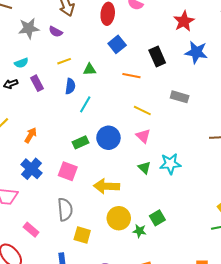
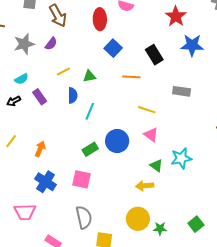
purple semicircle: (56, 32) -> (51, 44), turned -72
yellow arrow: (106, 186) -> (145, 186), moved, size x0.7
green square: (157, 218) -> (196, 224), moved

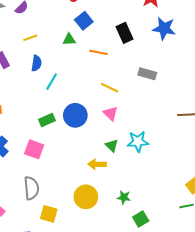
green triangle: (89, 76) -> (69, 39), moved
green square: (196, 224) -> (141, 219), moved
green star: (160, 229) -> (124, 197), moved

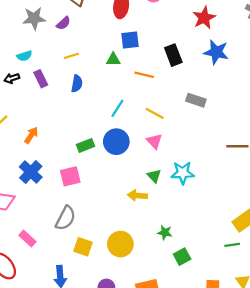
blue square: (84, 21) -> (130, 40), turned 30
cyan line: (52, 82) -> (117, 108), moved
pink square: (34, 149) -> (70, 176), turned -36
gray semicircle: (31, 188) -> (65, 218), turned 30
yellow circle: (86, 197) -> (120, 244), moved

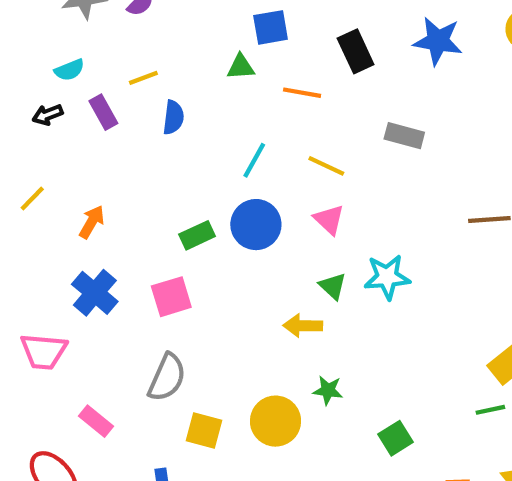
yellow line: (71, 56) -> (143, 78), moved
green star: (165, 232) -> (328, 390), moved

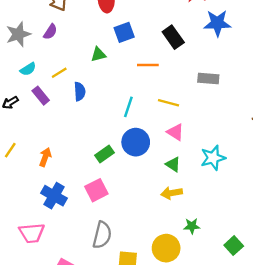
green triangle: (241, 67) -> (98, 54), moved
cyan semicircle: (69, 70) -> (28, 69), moved
green triangle: (333, 286) -> (173, 164), moved

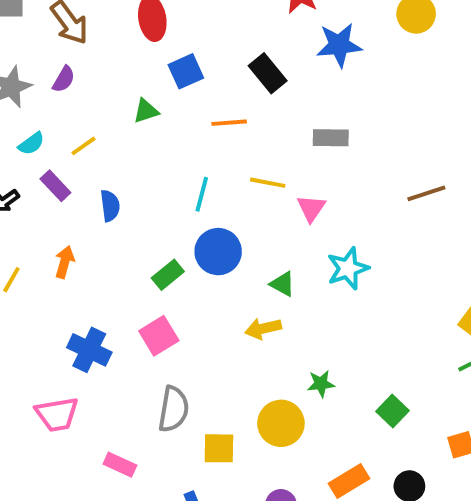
blue semicircle: (80, 92) -> (110, 206), moved
pink triangle: (175, 132) -> (311, 208), moved, turned 36
orange arrow: (45, 157) -> (65, 262), moved
yellow arrow: (172, 193) -> (263, 328), moved

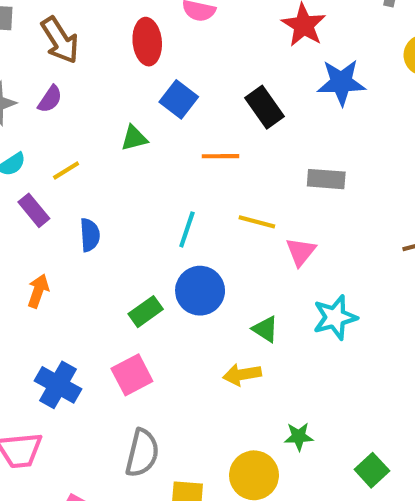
blue square: (186, 71) -> (179, 99), turned -32

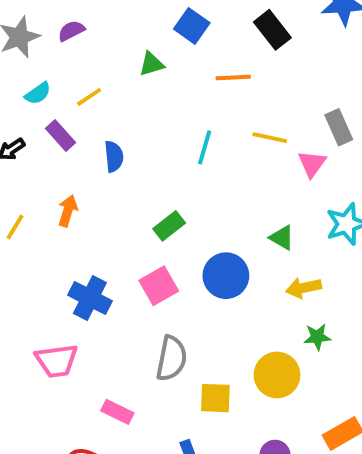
purple semicircle: (50, 99) -> (71, 31), turned -148
gray rectangle: (326, 179) -> (339, 127), moved, turned 64
blue circle: (200, 291) -> (226, 276), moved
yellow arrow: (242, 375) -> (304, 288), moved

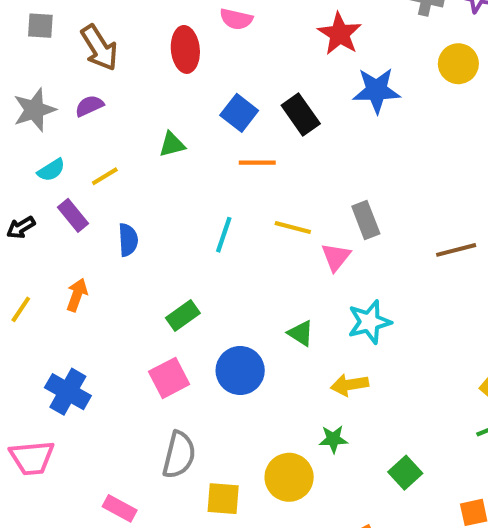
blue square: (192, 26) -> (239, 113), moved
yellow arrow: (304, 288) -> (350, 385), moved
blue cross: (90, 298) -> (68, 392), moved
pink trapezoid: (57, 361) -> (32, 458), moved

